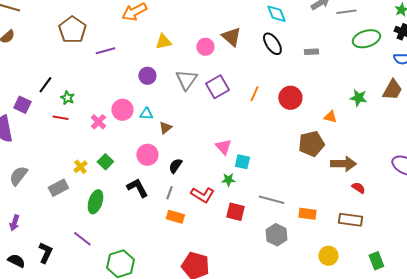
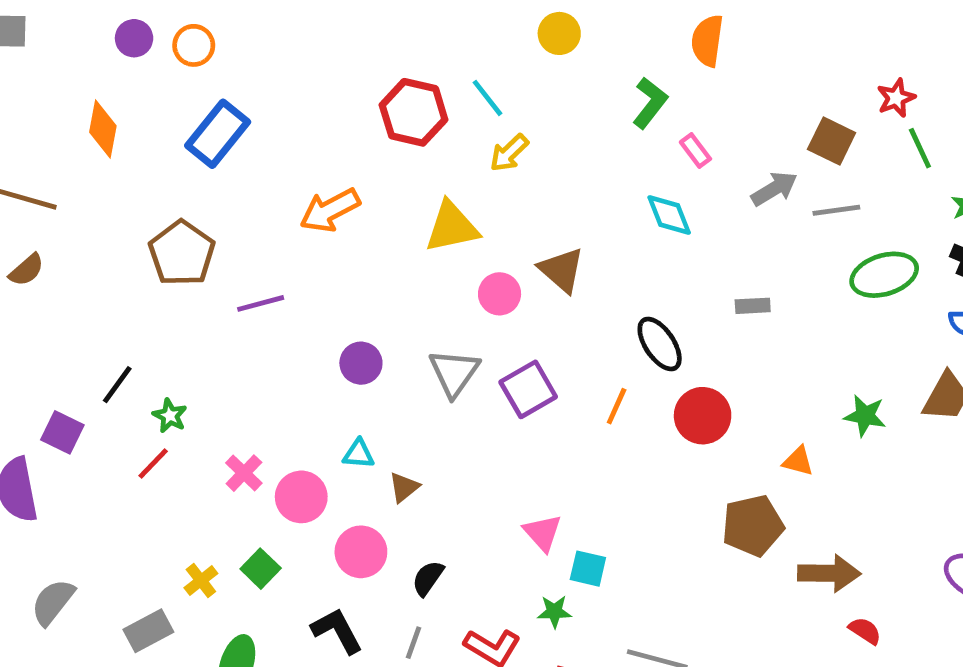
yellow triangle: (163, 42) -> (452, 227), moved, size x1.4
black ellipse: (272, 44) -> (660, 344), moved
pink circle: (122, 110) -> (301, 497), moved
red line: (60, 118) -> (153, 463), turned -56

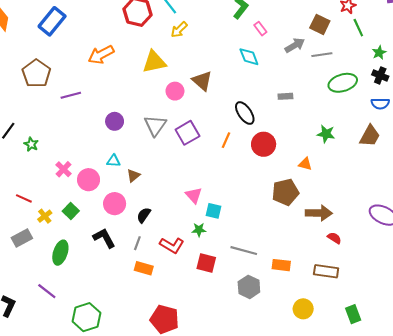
green star: (865, 416) -> (326, 134), moved
red line: (153, 463) -> (24, 198), moved, turned 70

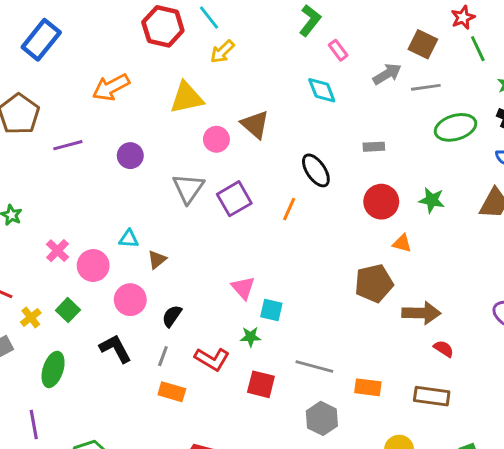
purple circle: (115, 121) -> (130, 156), moved
red circle: (264, 144) -> (381, 202), moved
purple line: (47, 291) -> (34, 424), turned 42

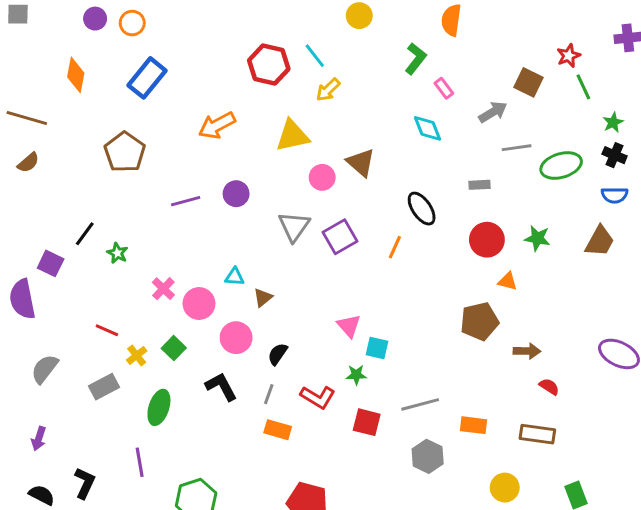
gray line: (426, 87) -> (517, 148), moved
purple line: (68, 145) -> (186, 201), moved
brown arrow: (421, 313) -> (527, 351), size x0.7
gray line: (314, 366) -> (420, 404), turned -30

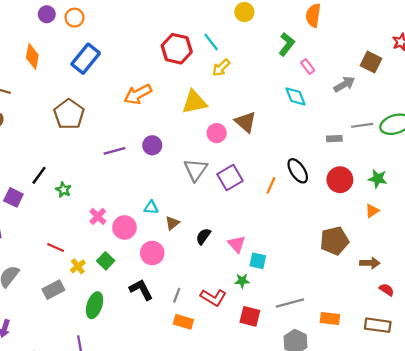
gray line: (517, 148) -> (362, 125), moved
black ellipse: (422, 209) -> (298, 171), moved
orange triangle: (508, 281) -> (372, 211), moved, turned -48
black semicircle: (278, 354) -> (203, 236), moved

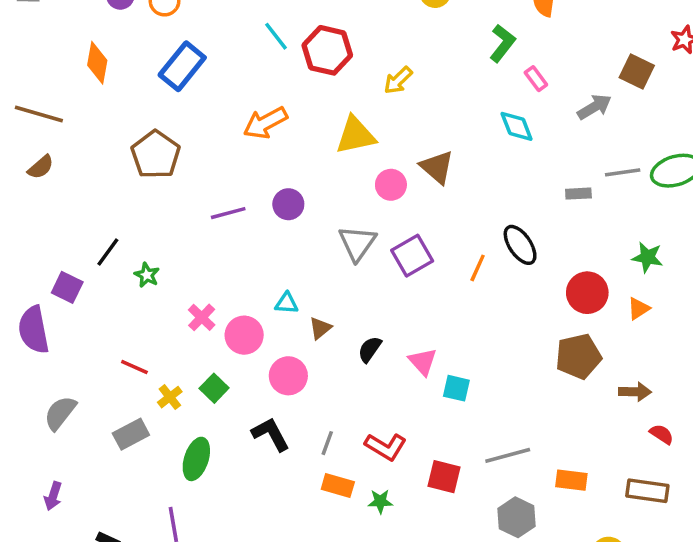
cyan line: (211, 42) -> (276, 36), moved
red circle: (340, 180) -> (587, 293), moved
green star: (242, 281) -> (380, 501), moved

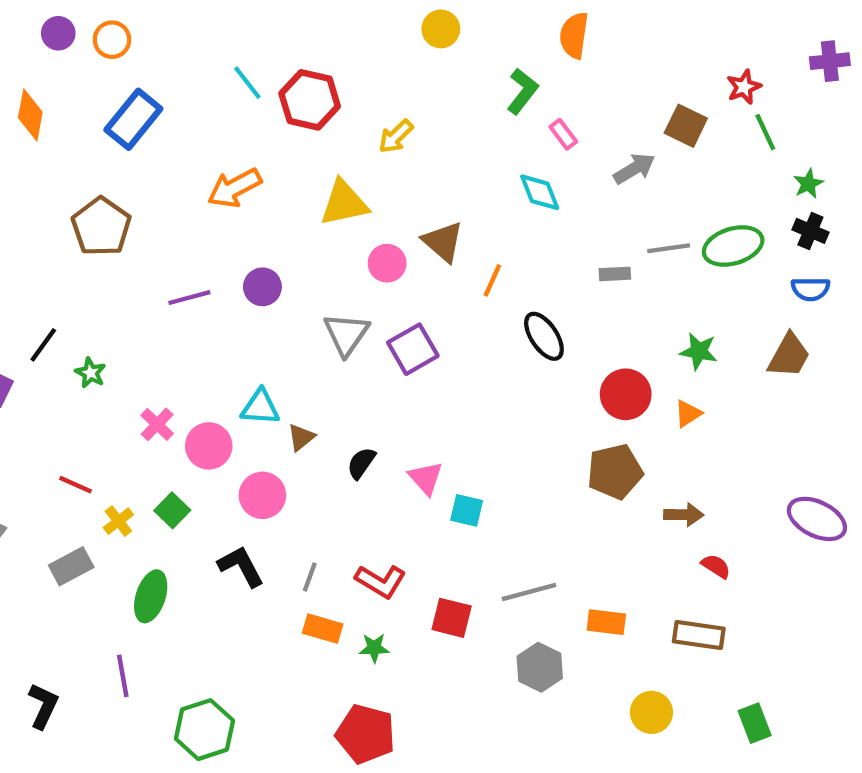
orange line: (478, 268) -> (492, 280), moved
cyan triangle: (287, 303) -> (260, 407), size x1.4

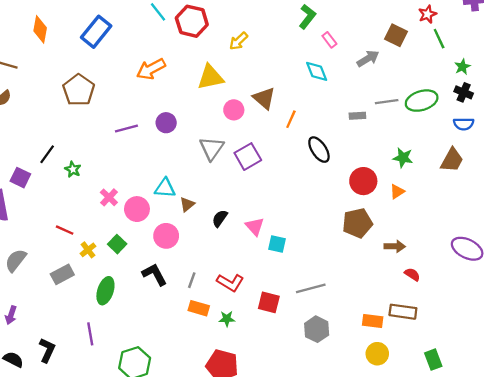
orange rectangle: (606, 622) -> (373, 321), moved

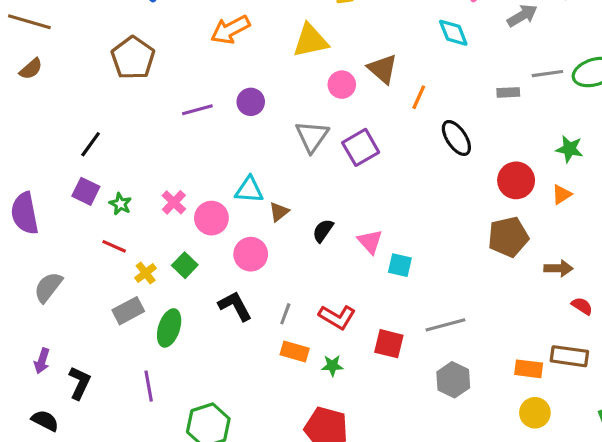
green star: (73, 169) -> (120, 204), moved
purple square: (20, 178) -> (86, 191), moved
gray rectangle: (62, 274) -> (128, 311), moved
black L-shape: (47, 350) -> (80, 383), moved

